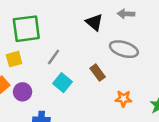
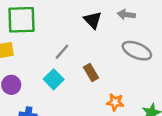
gray ellipse: (124, 49) -> (137, 51), moved
gray line: (54, 57) -> (62, 52), moved

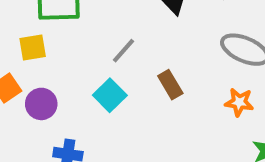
orange star: (115, 102) -> (239, 102), moved

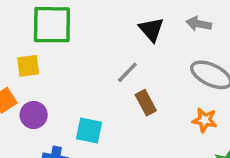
gray line: (124, 51) -> (127, 72), moved
cyan square: (110, 95) -> (89, 131), moved, turned -36

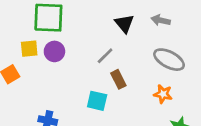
purple circle: (34, 115) -> (54, 51), moved
cyan square: (89, 131) -> (97, 101), moved

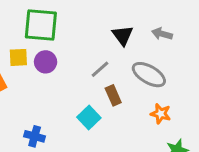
gray ellipse: (169, 60) -> (149, 75), moved
cyan square: (97, 101) -> (89, 117), turned 30

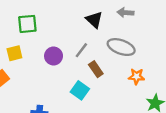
green square: (41, 25) -> (27, 24), size x0.7
purple circle: (46, 62) -> (54, 56), moved

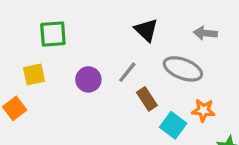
gray arrow: (125, 13) -> (205, 33), moved
cyan square: (80, 90) -> (173, 125), moved

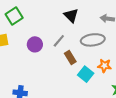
green square: (53, 34) -> (14, 16), turned -30
gray ellipse: (183, 69) -> (93, 40), turned -30

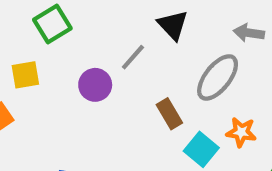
gray ellipse: (93, 40) -> (218, 77), turned -45
gray line: (59, 41) -> (133, 57), moved

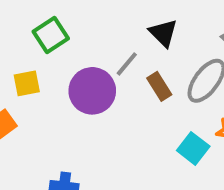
purple circle: (95, 85) -> (92, 91), size x1.5
brown rectangle: (169, 114) -> (159, 86), moved

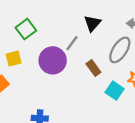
black triangle: (163, 33) -> (92, 23), turned 30
brown rectangle: (159, 86) -> (93, 68), moved

